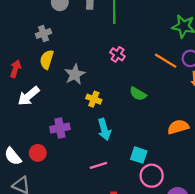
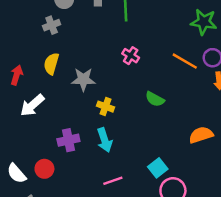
gray cross: (43, 33) -> (52, 25), moved
gray star: (75, 74) -> (83, 79), turned 30
cyan arrow: (104, 129) -> (105, 140), moved
cyan square: (139, 155) -> (158, 168), turned 35

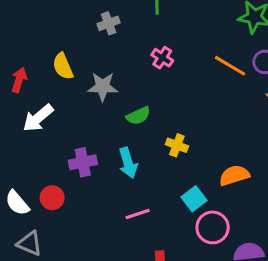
gray cross: (52, 25) -> (109, 23), moved
yellow semicircle: (51, 64) -> (63, 66), turned -40
green semicircle: (155, 99) -> (138, 116), moved, turned -54
yellow cross: (106, 107) -> (177, 145), moved
orange semicircle: (201, 135) -> (234, 175), moved

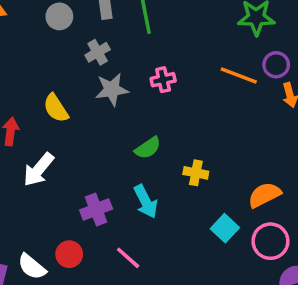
pink cross: (162, 58) -> (163, 80), turned -35
gray star: (103, 87) -> (112, 89), moved
pink line: (138, 214) -> (128, 258), moved, turned 70
pink circle: (213, 227) -> (270, 241), moved

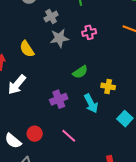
cyan arrow: (146, 202) -> (91, 103), moved
purple cross: (96, 210) -> (59, 99), moved

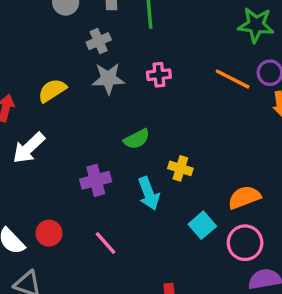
yellow semicircle: (27, 49) -> (52, 90), turned 84

